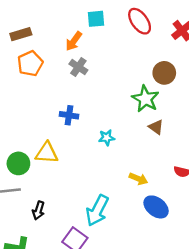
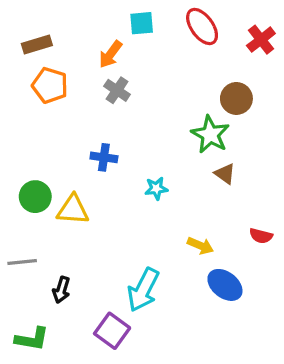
orange pentagon: (30, 63) -> (50, 85), turned -30
green circle: (18, 163) -> (35, 197), moved

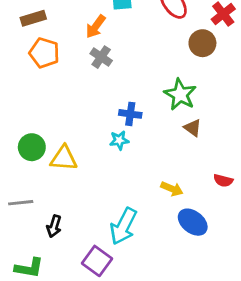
brown circle: (236, 98) -> (202, 43), moved
blue cross: (104, 157) -> (130, 114), moved
cyan star: (156, 188) -> (119, 140), moved

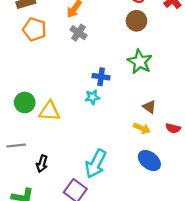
brown circle: (202, 43) -> (136, 21), moved
brown triangle: (193, 128) -> (149, 107), moved
yellow arrow: (172, 189) -> (142, 128), moved

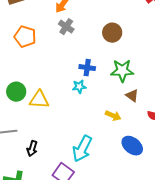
brown circle: (136, 21) -> (112, 33), moved
orange pentagon: (34, 29) -> (25, 37), moved
green star: (140, 62) -> (122, 71), moved, turned -30
yellow arrow: (142, 128) -> (113, 116), moved

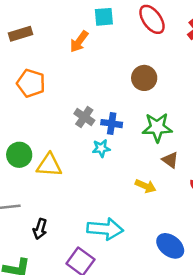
gray cross: (66, 27) -> (84, 117), moved
blue ellipse: (132, 146) -> (170, 246), moved
cyan arrow: (82, 149) -> (105, 229), turned -112

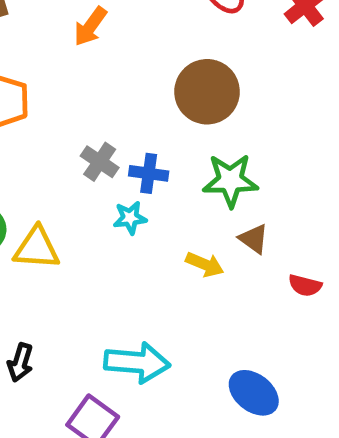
brown circle: (144, 78) -> (207, 92), size x1.4
yellow arrow: (145, 186) -> (205, 264), moved

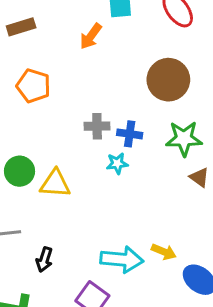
gray cross: (100, 162) -> (97, 126), turned -35
yellow arrow: (205, 264) -> (164, 252), moved

